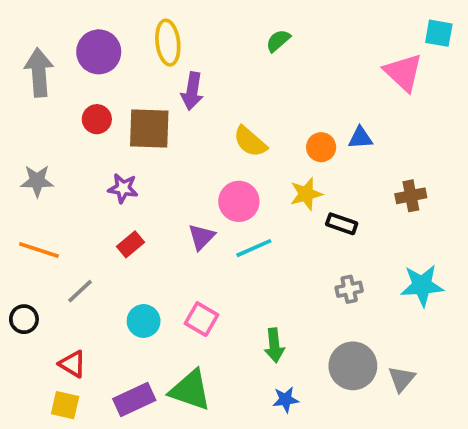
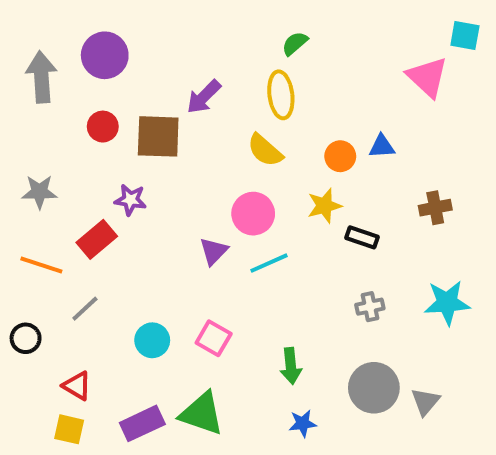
yellow ellipse: (168, 43) -> (281, 95), moved
purple arrow: (192, 91) -> (204, 97), turned 36
red rectangle: (130, 244) -> (97, 239), moved, size x1.4

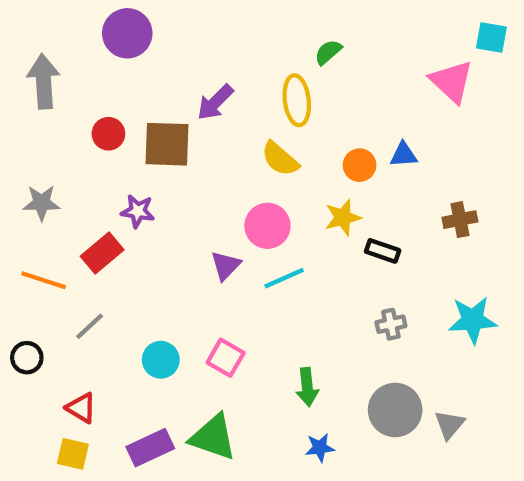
green semicircle: (295, 43) -> (328, 52), moved
purple circle: (105, 55) -> (127, 33), moved

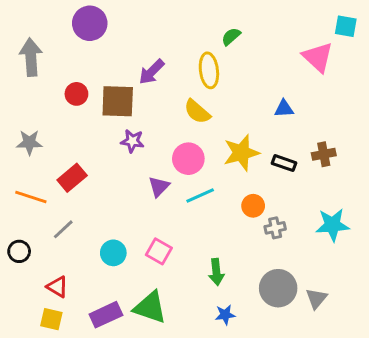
orange circle: (360, 165) -> (253, 206), moved
purple star: (138, 211) -> (132, 141), moved
yellow star: (343, 217) -> (241, 153), size x1.4
black rectangle: (383, 251) -> (284, 163), moved

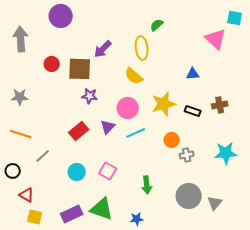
red rectangle: (72, 178) -> (79, 131), moved
red triangle: (57, 287) -> (27, 195), moved
blue star: (225, 315) -> (137, 219), moved

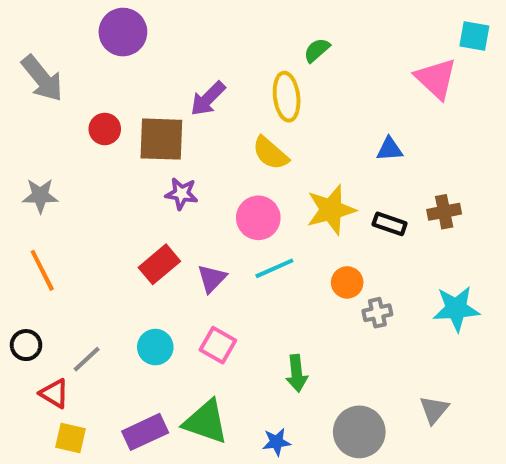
gray arrow: (21, 39) -> (42, 78), turned 145
purple triangle: (108, 127) -> (212, 278), moved
orange line: (21, 134) -> (42, 270), turned 45
gray line: (43, 156) -> (87, 359), moved
gray circle: (189, 196) -> (359, 432), moved

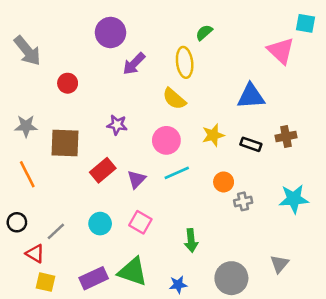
purple circle: (123, 32) -> (110, 32), moved
brown square: (161, 139) -> (65, 143), moved
blue triangle: (390, 149) -> (251, 96), size x1.6
yellow star: (331, 210) -> (213, 135), size x0.7

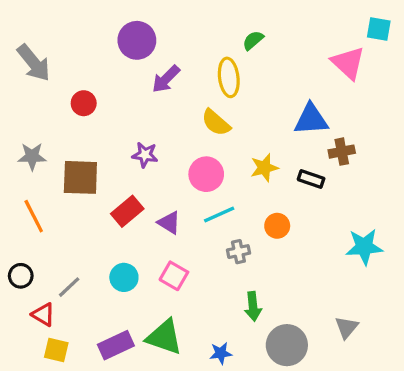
brown cross: (286, 136) -> (342, 152), moved
purple triangle: (136, 179) -> (169, 223), turned -42
gray cross: (243, 201) -> (238, 252), moved
green arrow: (191, 240) -> (253, 306), moved

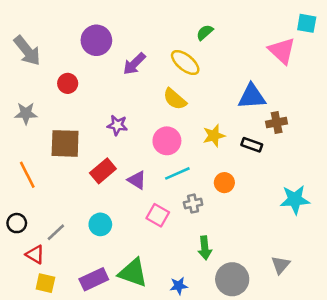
purple circle: (137, 40) -> (96, 40), moved
yellow ellipse: (229, 77) -> (185, 62), turned -44
gray star: (32, 156) -> (26, 113), moved
pink square: (174, 276) -> (158, 215), moved

